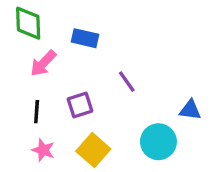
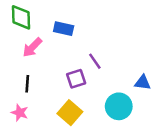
purple square: (80, 105) -> (76, 79), moved
pink star: (43, 150) -> (20, 113), moved

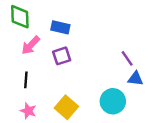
purple line: (95, 61) -> (127, 58), moved
purple square: (76, 79) -> (62, 56), moved
pink star: (20, 113) -> (28, 111), moved

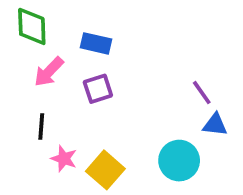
pink star: (28, 111) -> (64, 159), moved

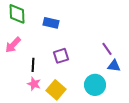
pink arrow: (49, 72) -> (13, 45), moved
purple square: (98, 89) -> (61, 56), moved
black line: (41, 127) -> (33, 65), moved

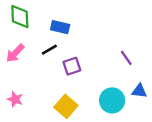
black line: (33, 65) -> (49, 50), moved, turned 56
blue triangle: (114, 66) -> (139, 91), moved
pink star: (34, 84) -> (15, 99), moved

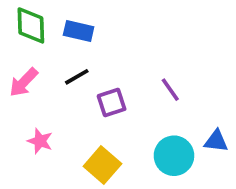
blue rectangle: (60, 27) -> (79, 31), moved
purple line: (126, 58) -> (170, 90), moved
pink star: (15, 99) -> (40, 141), moved

